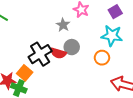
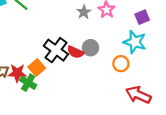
gray star: (63, 25) -> (84, 12), moved
black cross: (40, 54) -> (56, 50), turned -30

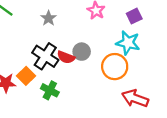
gray star: (84, 12) -> (48, 18), moved
orange circle: (121, 64) -> (115, 67), size x1.5
green cross: (28, 83) -> (50, 90), moved

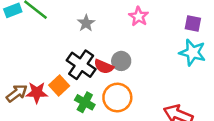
purple square: (134, 16) -> (193, 24), moved, turned 35
cyan star: (128, 43) -> (193, 52), moved
orange circle: (115, 67) -> (117, 98), moved

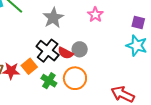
gray star: (86, 23) -> (53, 18), size x1.5

